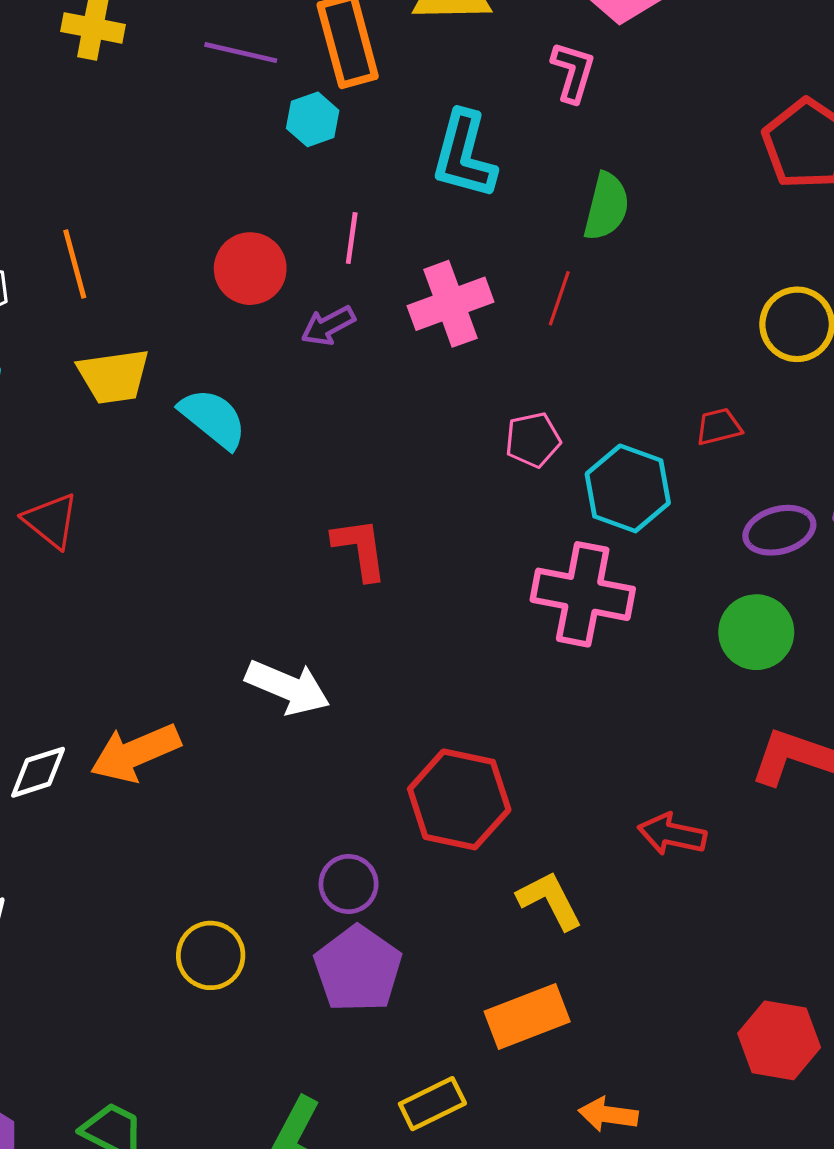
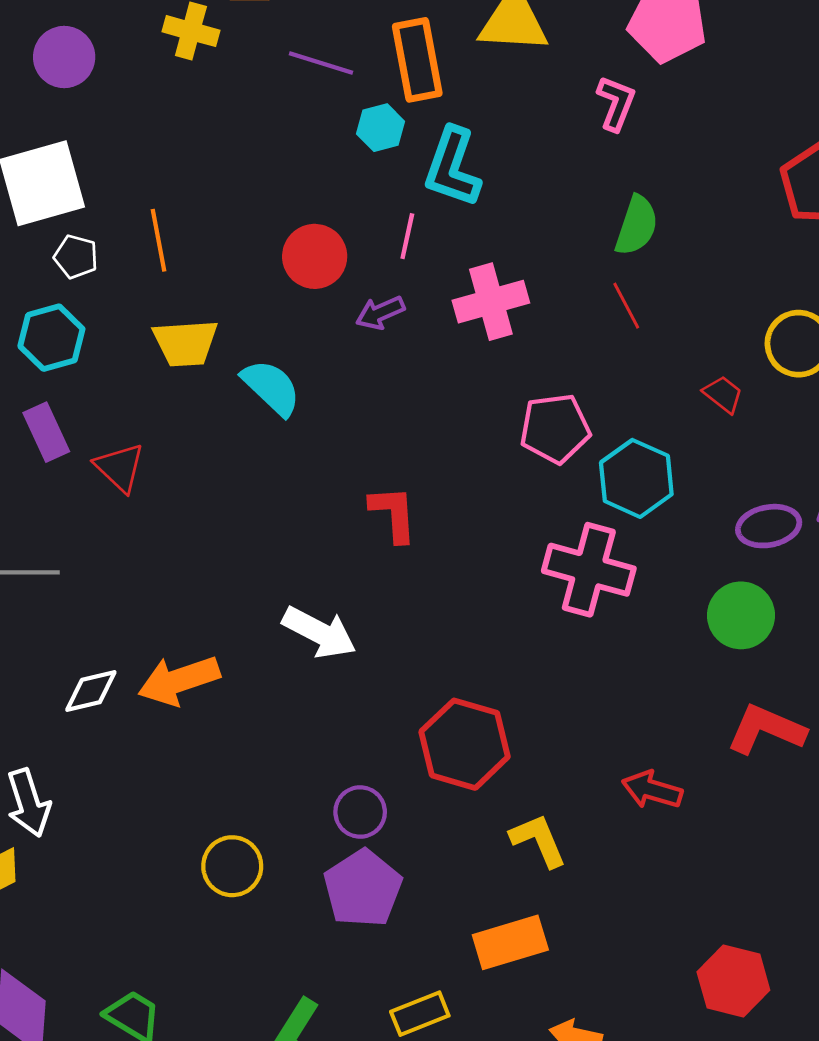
cyan L-shape: (464, 155) -> (452, 167), moved
red line: (559, 298) -> (626, 306), moved, turned -51
red trapezoid: (719, 427) -> (723, 394), moved, turned 48
pink pentagon: (533, 440) -> (555, 428), size x1.4

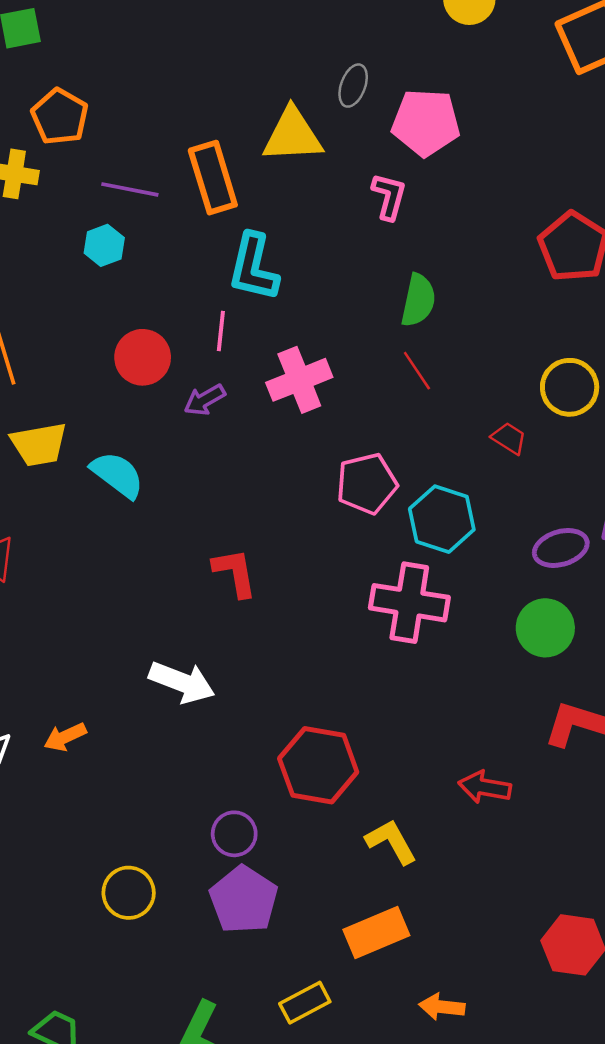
cyan hexagon: (381, 128) -> (104, 245), moved
orange arrow: (179, 680) -> (65, 737), size x0.6

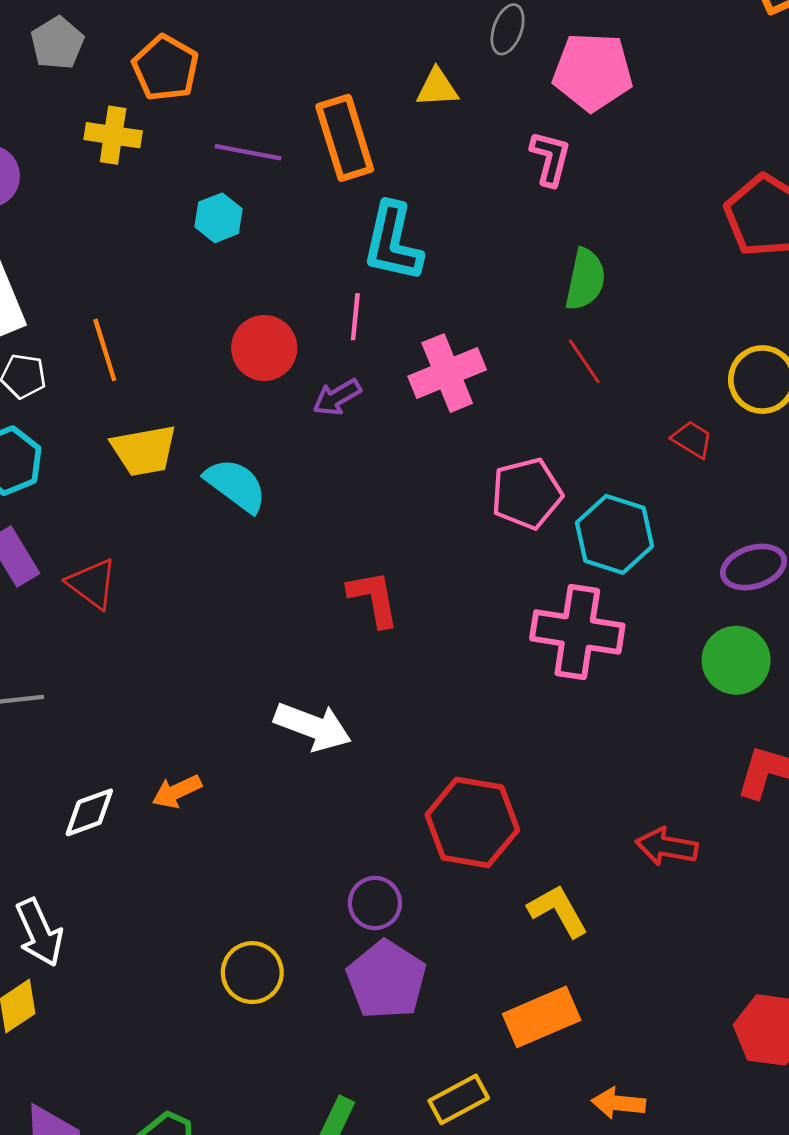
yellow triangle: (292, 135) -> (437, 88), size x0.6

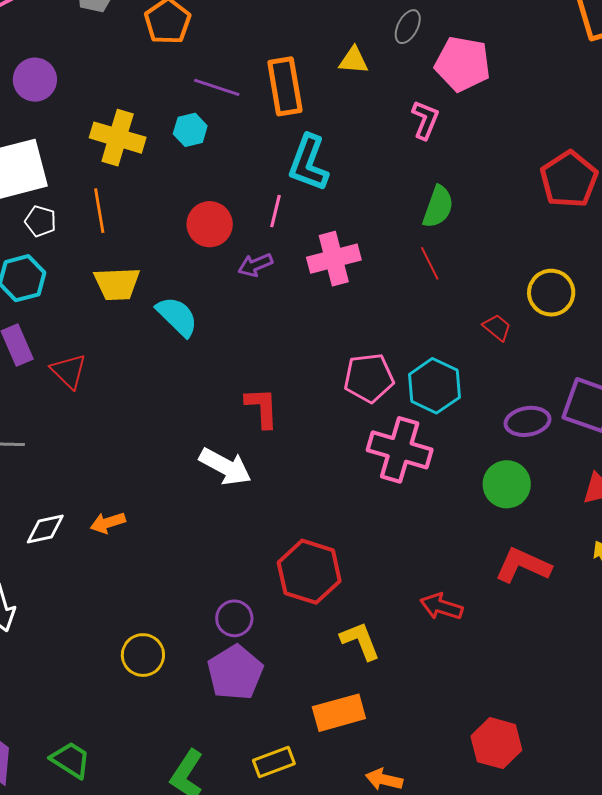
yellow cross: (113, 135) -> (118, 138), moved, size x1.4
pink pentagon: (527, 494) -> (369, 378), moved
white arrow: (313, 727) -> (225, 467), moved

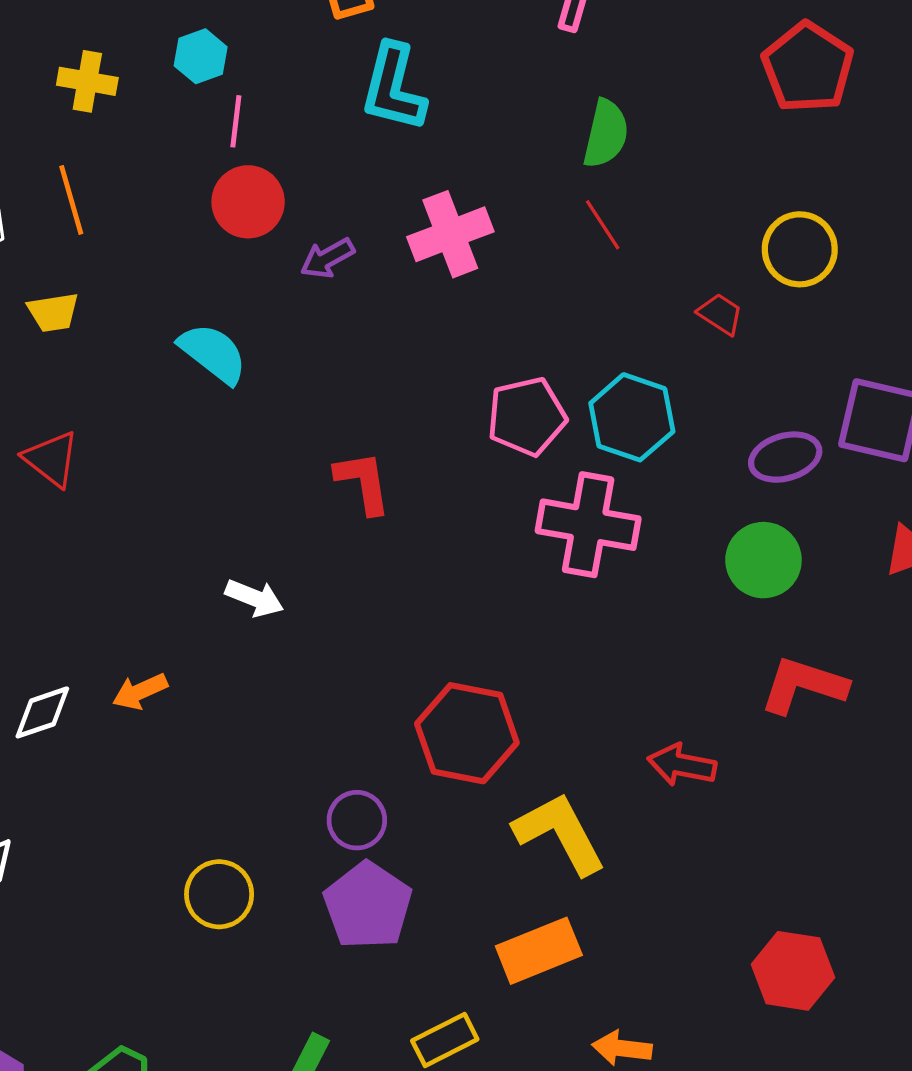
yellow cross: (118, 138) -> (87, 81), size x0.7
pink line: (276, 211) -> (236, 121), moved
yellow trapezoid: (117, 284) -> (53, 312), moved, size x0.7
white arrow: (225, 467) -> (254, 598), moved, size x0.7
yellow L-shape: (360, 641) -> (560, 833), size x1.4

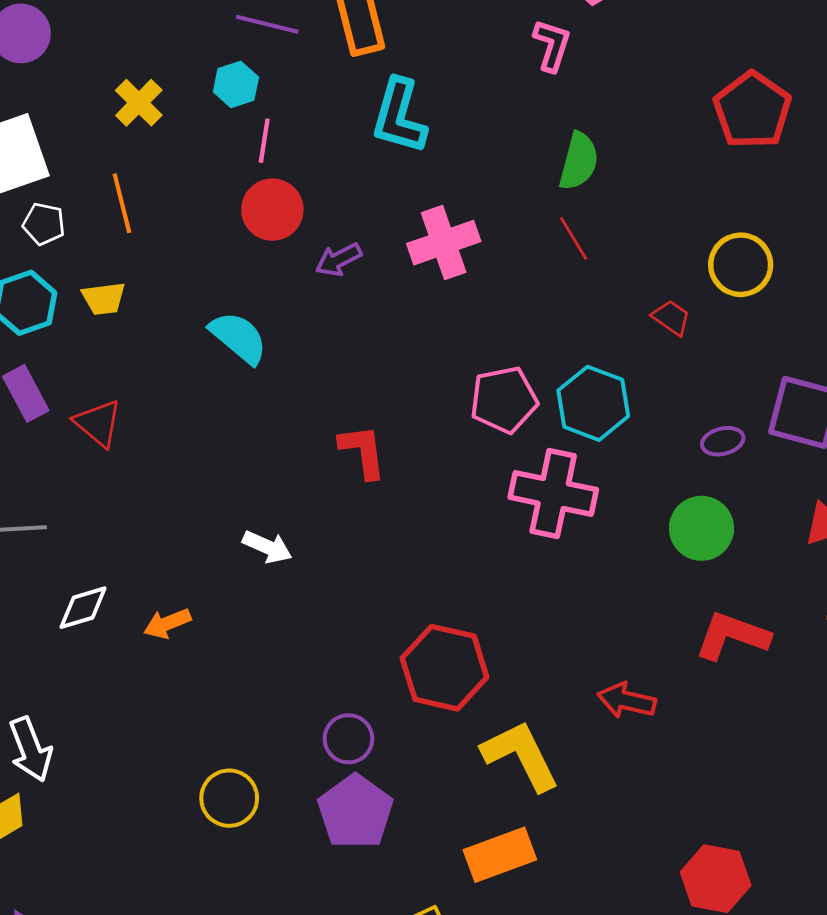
yellow cross: (87, 81) -> (139, 103), turned 33
purple ellipse: (785, 457) -> (723, 441), size x0.7
white diamond: (42, 712) -> (83, 608), moved

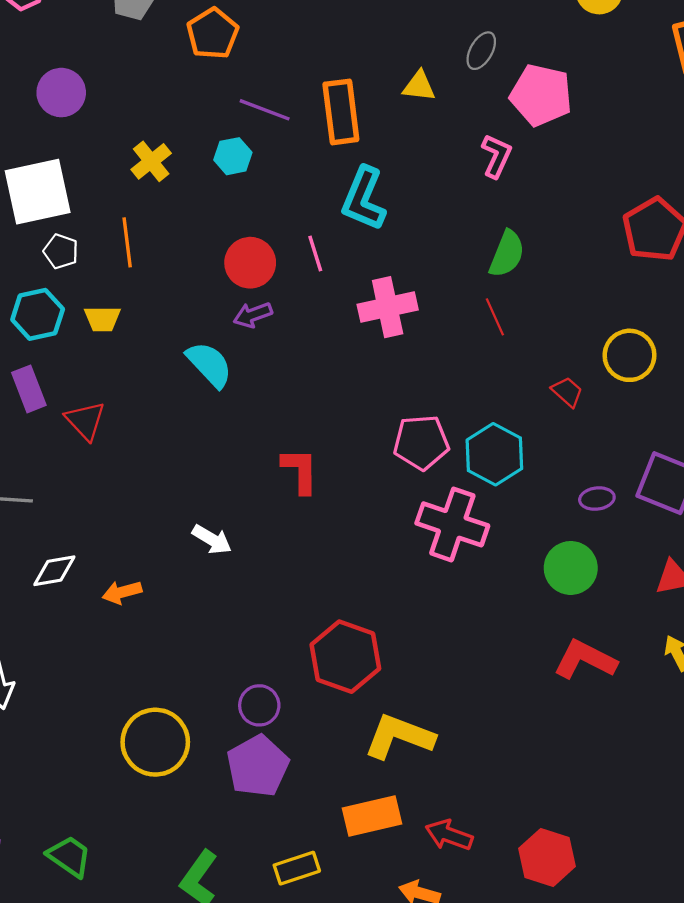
pink line: (264, 141) -> (315, 254), moved, turned -33
purple arrow: (338, 260) -> (253, 315), moved
red arrow: (627, 700) -> (449, 835), moved
yellow L-shape: (521, 755) -> (399, 736), turned -50
yellow circle: (229, 798) -> (155, 742), size x1.4

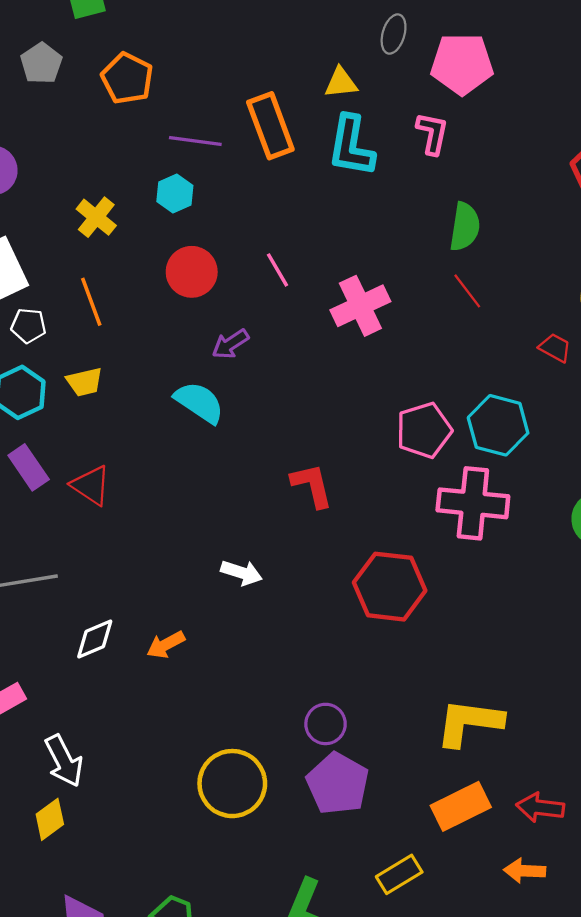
cyan L-shape: (364, 199) -> (351, 146), moved
red circle: (250, 263) -> (192, 272), moved
red hexagon: (345, 657) -> (390, 587), moved

